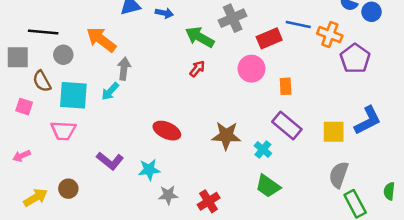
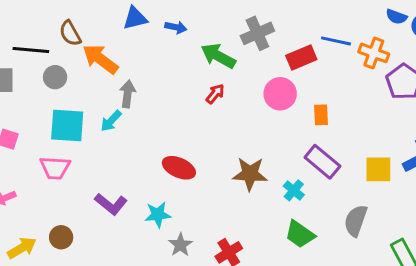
brown semicircle: (42, 81) -> (70, 33), moved
gray semicircle: (339, 175) -> (356, 221), moved
gray star: (168, 195) -> (180, 245), turned -30

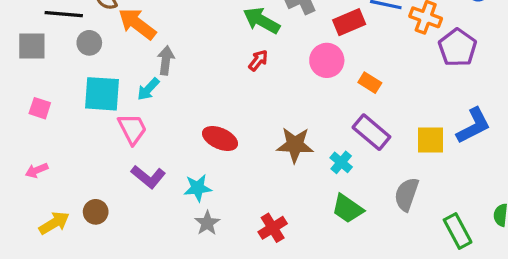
orange rectangle: (321, 115) -> (370, 83), turned -55
pink trapezoid: (55, 168) -> (132, 129), moved, turned -120
gray star: (180, 245) -> (207, 223), moved

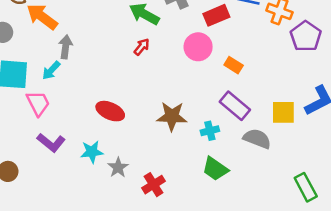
cyan cross: (341, 162) -> (210, 131), turned 36
gray semicircle: (407, 194) -> (257, 139), moved, turned 92
gray star: (207, 223) -> (118, 167), moved

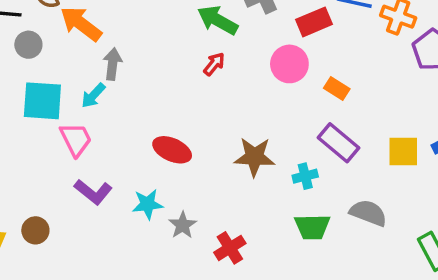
gray semicircle: (257, 139) -> (368, 213), moved
green trapezoid: (215, 169) -> (312, 227), turned -36

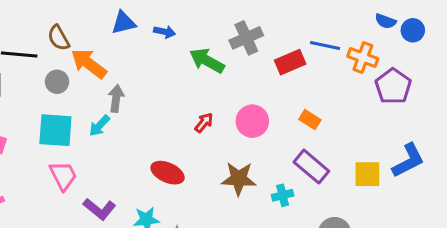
gray circle: (28, 45) -> (57, 82), moved
red arrow: (214, 64) -> (204, 123), moved
pink circle: (289, 64) -> (252, 121), moved
pink trapezoid: (76, 139) -> (63, 176), moved

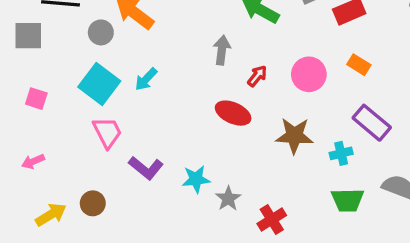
gray arrow: (116, 98) -> (222, 50), moved
orange rectangle: (310, 120) -> (359, 65), moved
cyan square: (55, 130) -> (99, 84), turned 33
red ellipse: (168, 173) -> (233, 113), moved

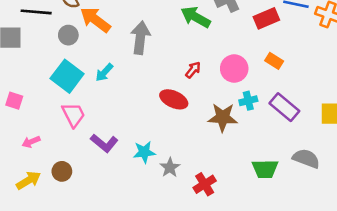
gray arrow: (222, 50) -> (140, 38), moved, size x1.4
pink square: (36, 99) -> (14, 101), moved
cyan cross: (341, 153) -> (248, 101), moved
pink arrow: (33, 161) -> (31, 142), moved

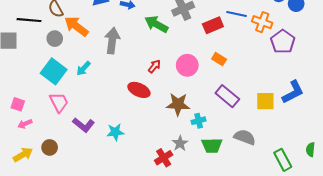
pink square: (14, 101) -> (18, 104), moved
cyan cross: (248, 101) -> (199, 121), moved
gray star: (170, 168) -> (180, 143), moved

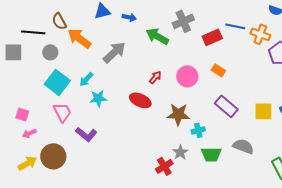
gray circle: (55, 39) -> (50, 52), moved
gray arrow: (112, 41) -> (114, 52), turned 40
cyan star: (115, 132) -> (98, 98), moved
brown circle: (50, 147) -> (53, 156), size x1.6

